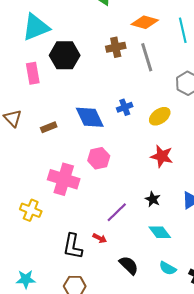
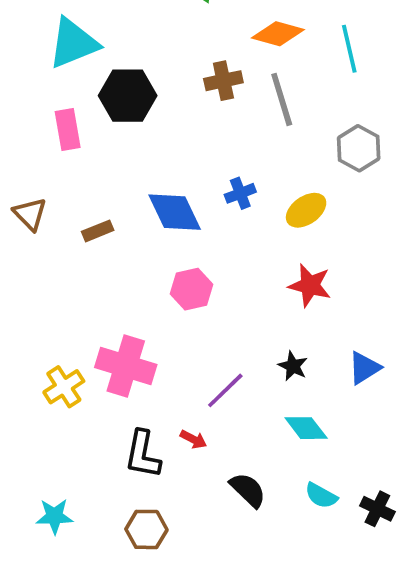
pink cross: (64, 179) -> (126, 366), moved
yellow cross: (31, 210) -> (64, 387), turned 35

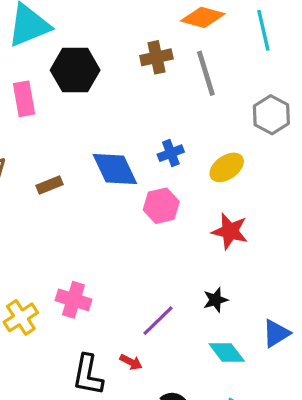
pink hexagon: (192, 289) -> (161, 206), moved
pink cross: (126, 366) -> (73, 300), size x0.7
black star: (293, 366) -> (215, 300), turned 30
blue triangle: (364, 368) -> (276, 333), moved

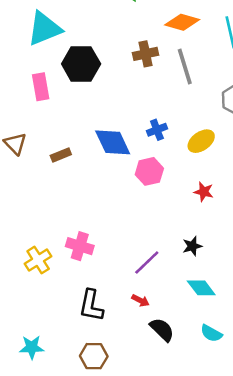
red star: (230, 231) -> (204, 192), size x0.7
red arrow: (131, 362) -> (140, 300), moved

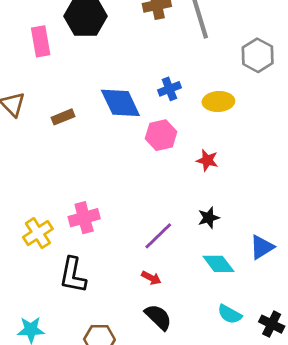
yellow ellipse: (201, 141) -> (218, 102), turned 32
red star: (204, 192) -> (207, 160), moved
pink cross: (80, 246) -> (84, 218), turned -32
black L-shape: (91, 306) -> (73, 275), moved
black semicircle: (162, 330) -> (158, 317), moved

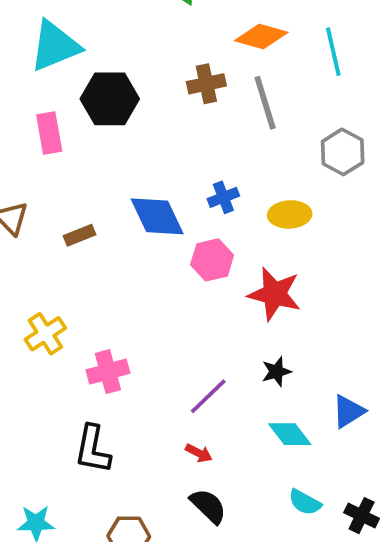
red star: (207, 160) -> (275, 294), size x1.8
yellow cross: (38, 233) -> (45, 334), moved

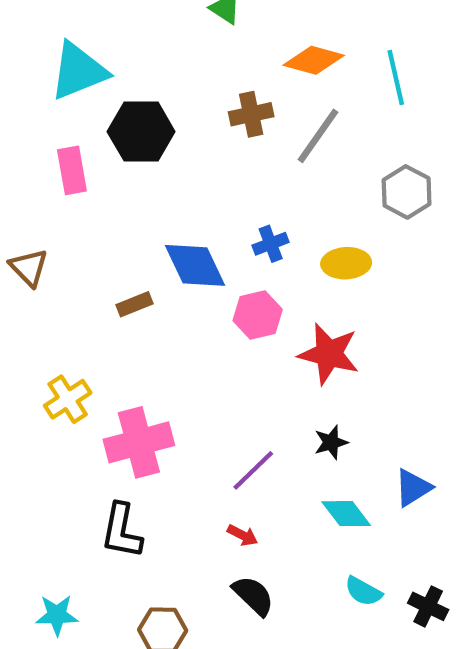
gray line: (265, 103) -> (318, 136), turned 52
brown rectangle: (79, 235) -> (135, 304), moved
pink cross: (108, 372) -> (139, 442), size x1.4

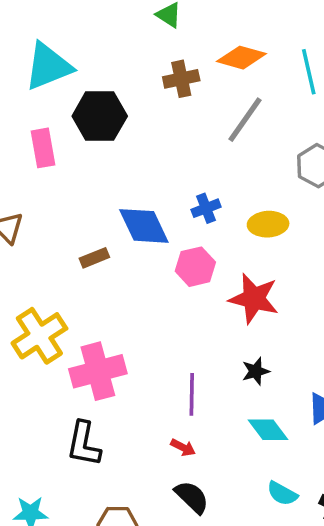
brown cross: (251, 114) -> (181, 79), moved
yellow cross: (68, 399) -> (39, 336), size x1.4
purple line: (253, 470) -> (192, 394), turned -45

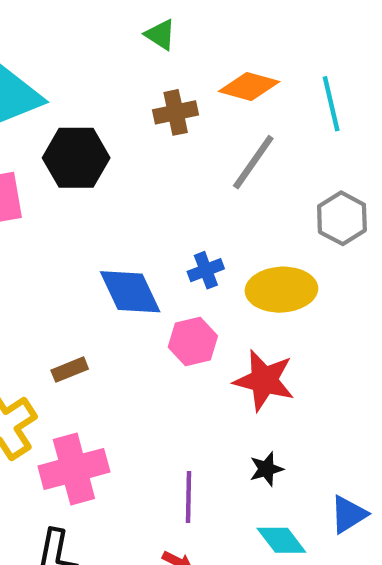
yellow ellipse: (268, 224) -> (281, 290), size x1.4
brown rectangle: (94, 258) -> (70, 370), moved

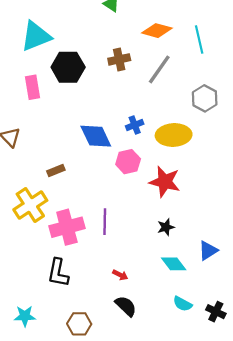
brown cross: (176, 112) -> (119, 59), moved
brown rectangle: (70, 370) -> (56, 171), moved
purple line: (189, 497) -> (105, 222), moved

